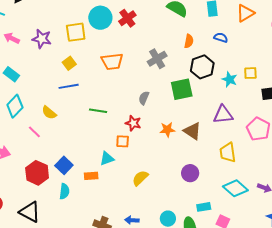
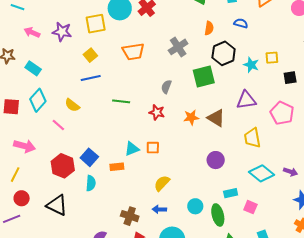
orange square: (123, 141) -> (153, 148), moved
yellow semicircle: (140, 178) -> (162, 183), moved

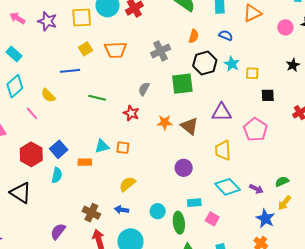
yellow square: (90, 55) -> (85, 49), moved
cyan star: (251, 65) -> (232, 64), moved

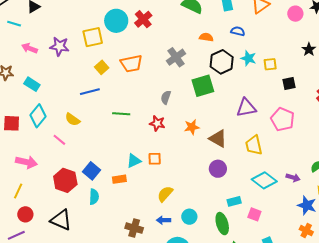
orange semicircle: (194, 36) -> (206, 37), turned -88
brown triangle: (189, 126) -> (218, 139), moved
cyan circle: (158, 211) -> (189, 217), moved

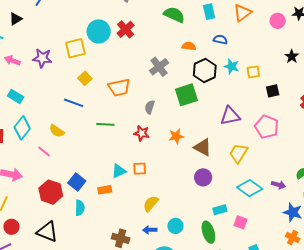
orange trapezoid: (131, 64) -> (119, 87), moved
blue line: (90, 92) -> (74, 103), turned 36
yellow trapezoid: (254, 145) -> (239, 153), turned 45

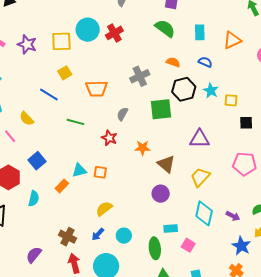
pink pentagon: (267, 127) -> (245, 164), moved, turned -30
blue square: (77, 182) -> (37, 161), moved
cyan diamond: (250, 188) -> (204, 213), turned 55
orange rectangle: (105, 190) -> (62, 186), turned -48
blue arrow: (150, 230) -> (98, 234), turned -56

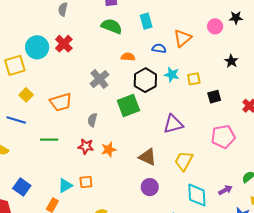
orange triangle: (232, 40) -> (183, 38), moved
orange star: (143, 148) -> (109, 150), moved
purple arrow: (233, 216) -> (225, 190), turned -40

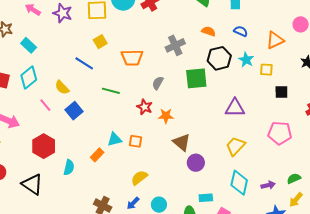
orange triangle: (183, 38) -> (275, 40), moved
brown triangle: (148, 157) -> (182, 142), moved
blue square: (22, 187) -> (74, 111), moved

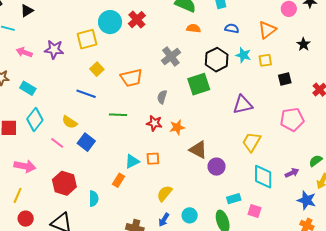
orange semicircle: (209, 31) -> (194, 28), moved

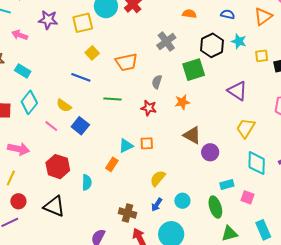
purple star: (54, 49) -> (48, 20), moved
yellow square: (265, 60) -> (262, 56), moved
purple triangle: (243, 105) -> (237, 91), turned 45
orange star: (177, 127) -> (182, 102), moved

